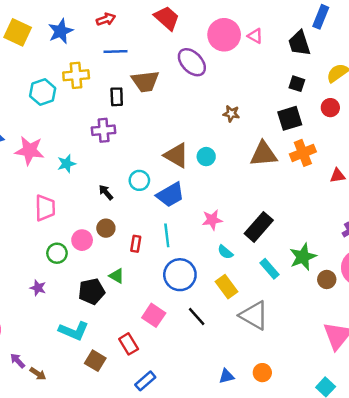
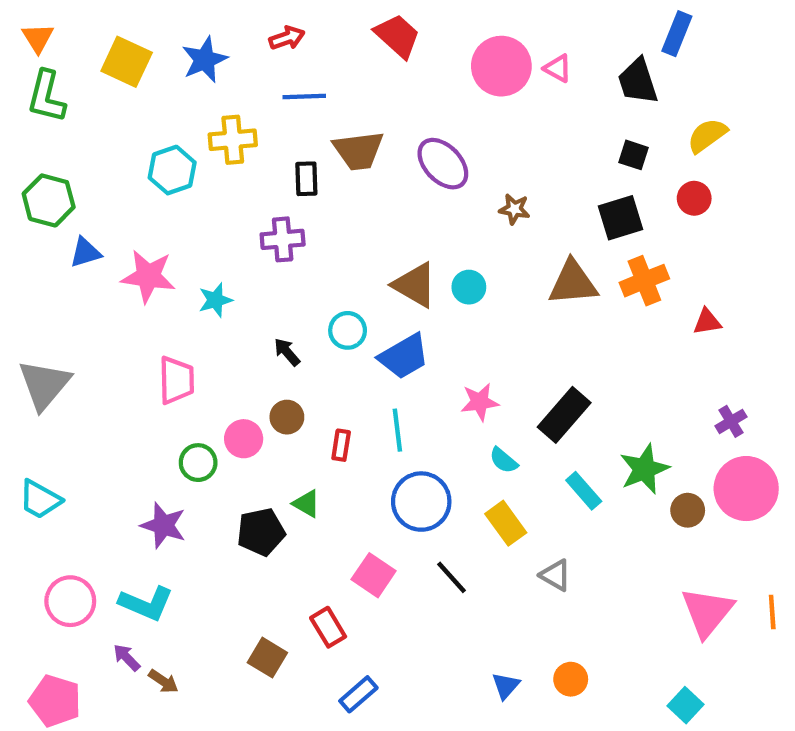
purple ellipse: (192, 62) -> (443, 164), moved
purple star: (38, 288) -> (163, 525), size x1.5
gray triangle: (254, 315) -> (556, 575), size x0.6
cyan L-shape: (74, 331) -> (146, 603), moved
blue triangle: (226, 376) -> (506, 686), turned -35

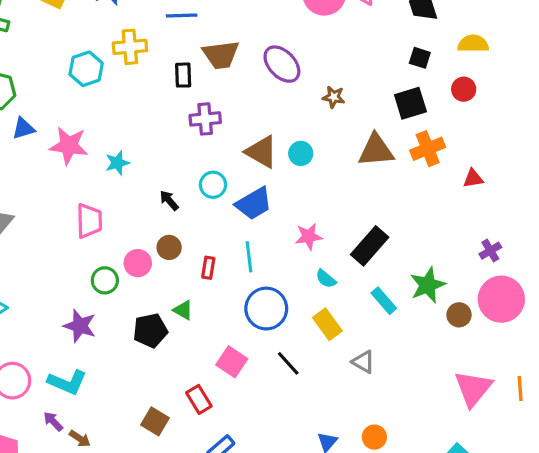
yellow semicircle: (707, 135) -> (473, 44), turned 36
purple cross: (283, 239) -> (205, 119), moved

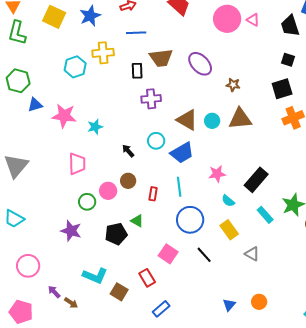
brown triangle: (376, 150) -> (240, 119), moved
cyan L-shape: (67, 382) -> (95, 276), moved

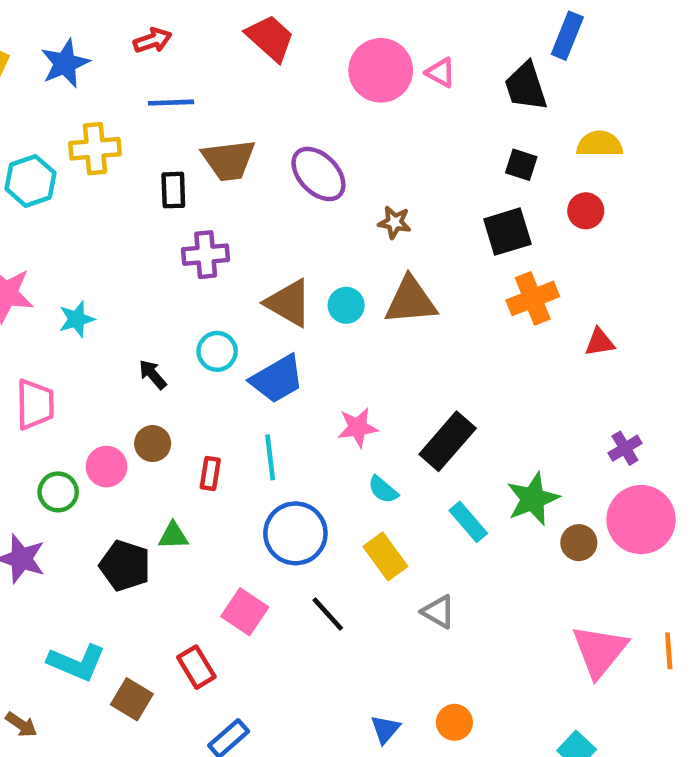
green triangle: (137, 221) -> (173, 536), turned -32
black pentagon: (116, 234) -> (125, 566), turned 30

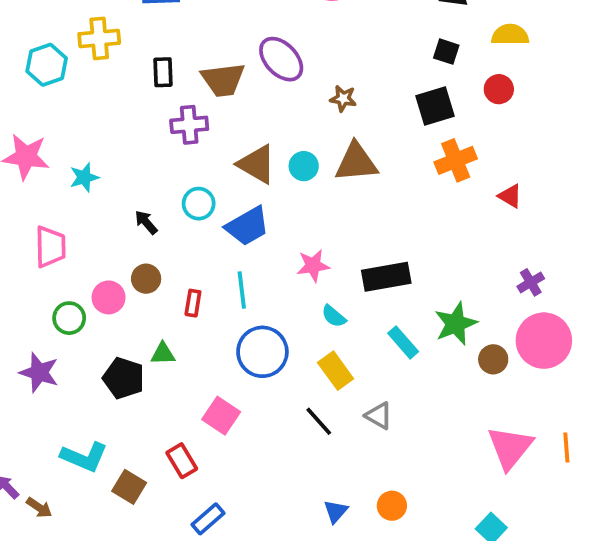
brown trapezoid: (229, 160) -> (223, 80), moved
red triangle: (600, 342) -> (510, 196), turned 40
black rectangle: (448, 441) -> (386, 277), turned 39
black line: (328, 614) -> (319, 421), moved

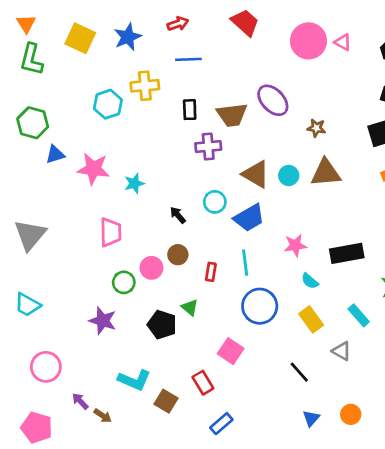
cyan rectangle: (403, 342) -> (359, 315), moved
green triangle: (163, 354) -> (190, 307), turned 42
black line: (319, 421) -> (299, 372), moved

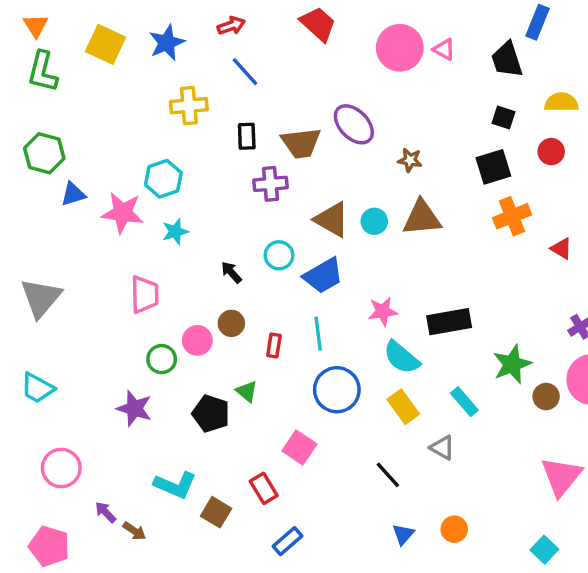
blue line: (188, 59) -> (245, 72), turned 50
cyan hexagon: (108, 104) -> (163, 179), moved
cyan semicircle: (310, 281) -> (401, 357), size x1.6

